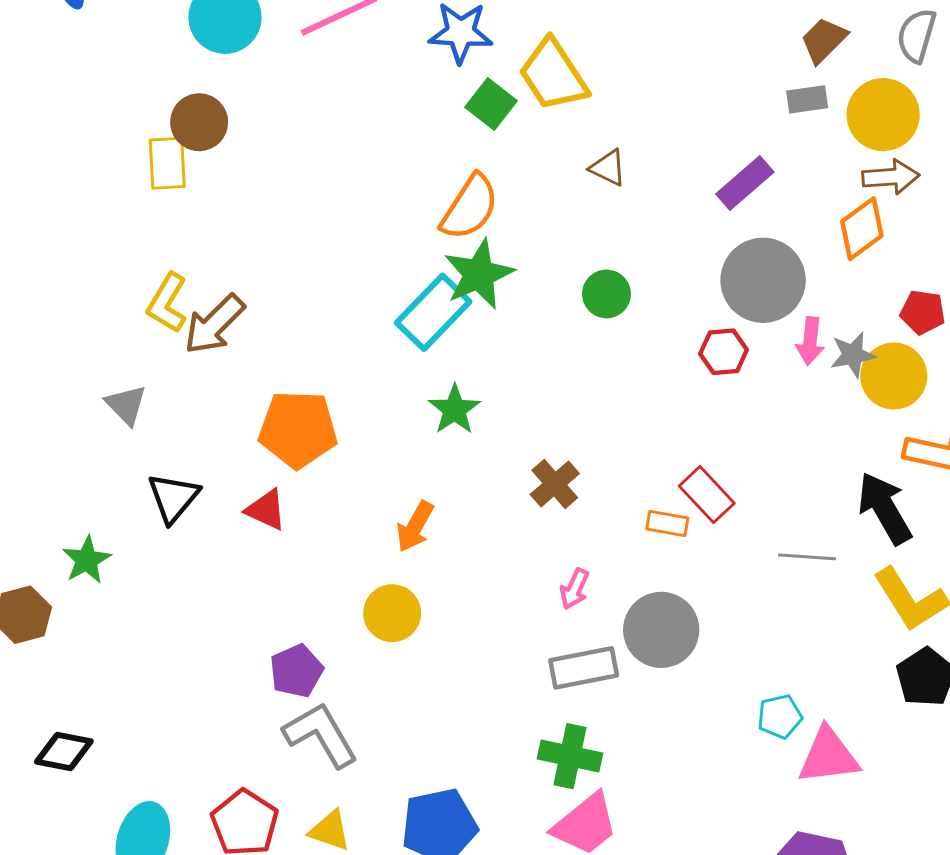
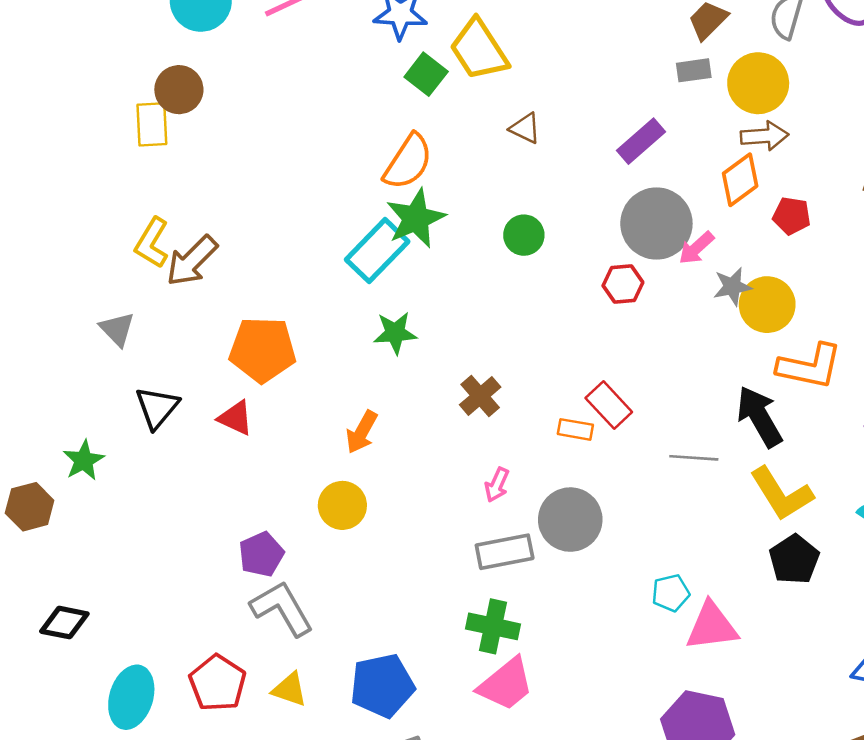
red pentagon: (923, 312) -> (792, 216), moved
pink arrow: (810, 341) -> (696, 248), moved, turned 42
green star: (454, 409) -> (395, 333), turned 30

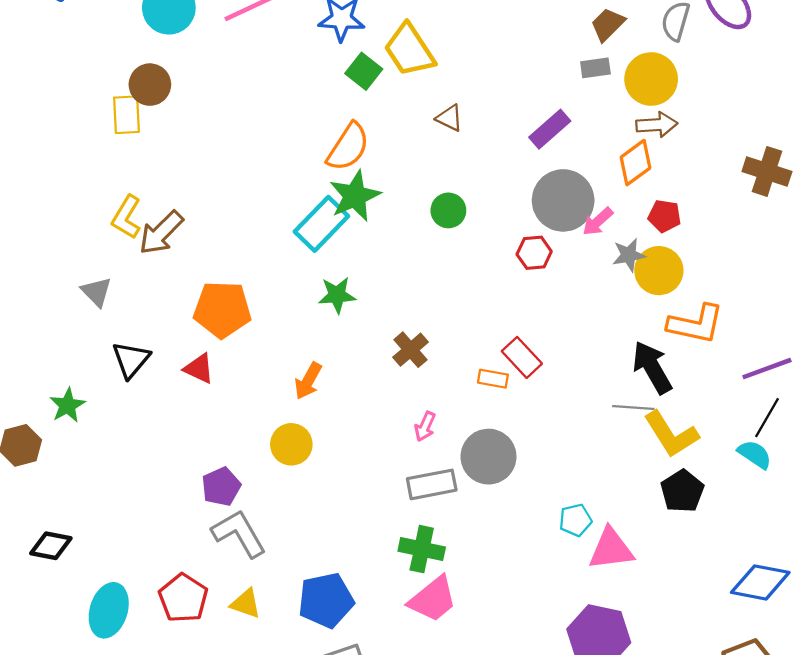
red pentagon: (792, 216) -> (664, 216), moved
gray line: (694, 458) -> (633, 408), moved

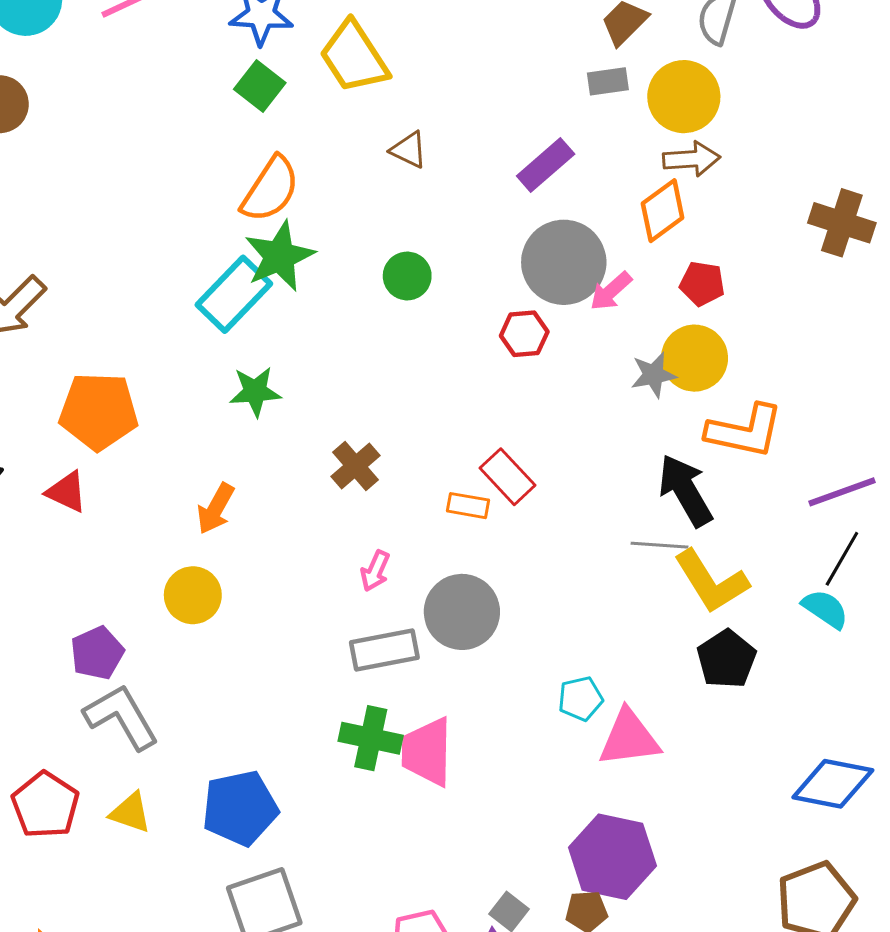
green square: (364, 71) -> (260, 86), moved
gray star: (629, 255) -> (653, 375), moved
pink trapezoid: (433, 599) -> (427, 752), moved, turned 130

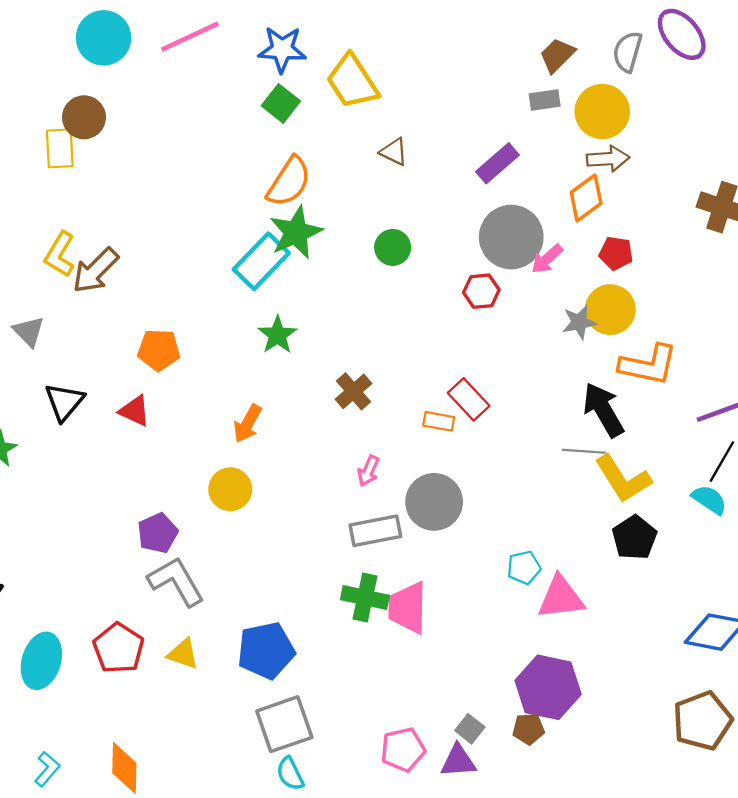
green star: (255, 392) -> (277, 335), turned -30
orange pentagon: (99, 411) -> (159, 350), size x0.7

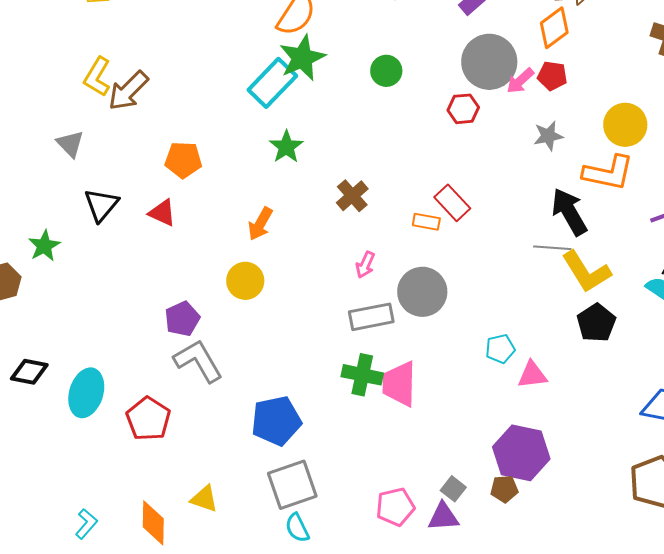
red pentagon: (616, 253) -> (552, 76), moved
yellow circle: (610, 310) -> (625, 125), moved
pink triangle: (561, 598) -> (532, 375), size x0.7
yellow triangle: (183, 654) -> (204, 499), moved
cyan ellipse: (41, 661) -> (86, 393), moved

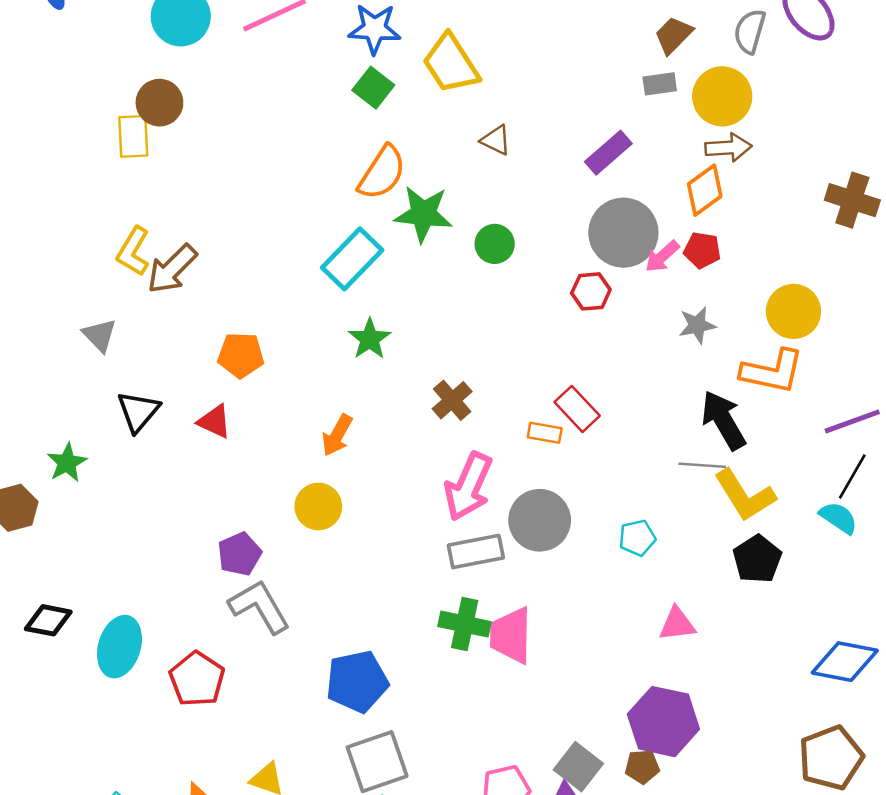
green star: (302, 58) -> (423, 214), moved, turned 30
pink arrow: (365, 265) -> (468, 487), size x2.0
cyan pentagon: (500, 349) -> (637, 538), moved
gray square: (453, 489) -> (578, 767), size x1.5

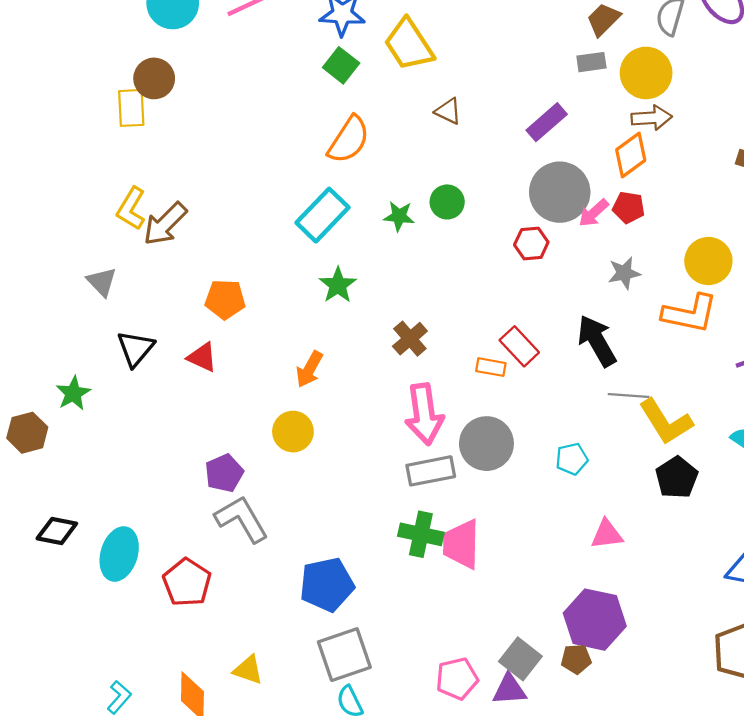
green star: (423, 214) -> (399, 216), moved, size x0.6
black arrow: (723, 420) -> (597, 341), moved
pink arrow: (468, 487) -> (424, 414), turned -32

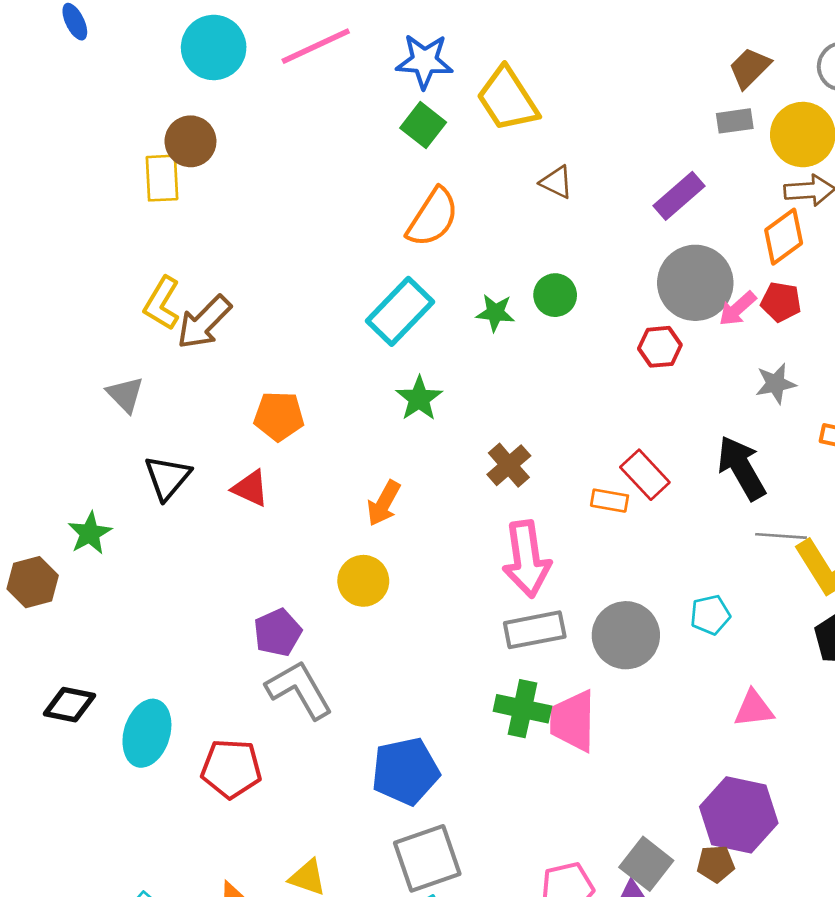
gray circle: (486, 444) -> (626, 635), moved
red pentagon: (187, 582) -> (231, 769), turned -30

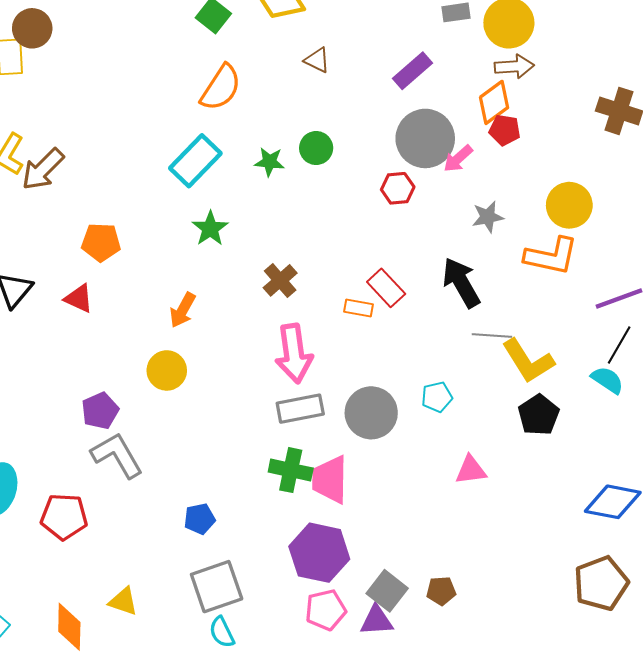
red pentagon: (781, 302) -> (505, 130), moved
blue pentagon: (405, 771) -> (200, 519), size x0.6
purple hexagon: (739, 815) -> (319, 553), moved

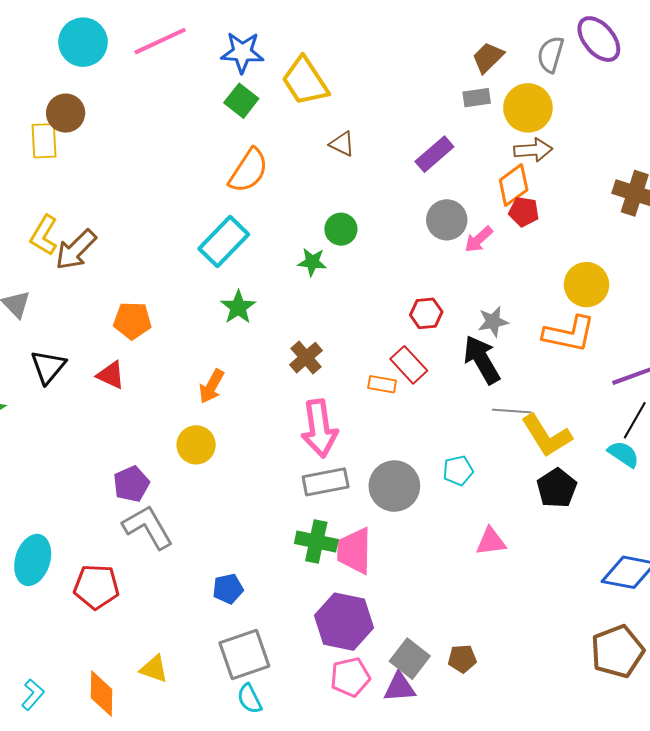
gray circle: (425, 138) -> (447, 220), size x0.7
green star: (270, 162) -> (312, 262), moved
red hexagon: (398, 188) -> (426, 313), moved
gray star: (488, 217) -> (493, 322), moved

